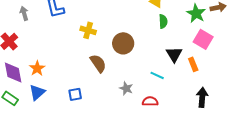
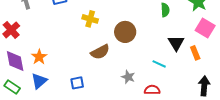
brown semicircle: (98, 63) -> (100, 52), turned 96

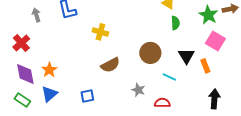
brown circle: (125, 32) -> (150, 53), moved

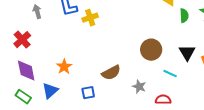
green semicircle: (175, 23) -> (184, 16), moved
yellow cross: (100, 32) -> (90, 18), moved, turned -35
brown semicircle: (110, 65) -> (111, 73), moved
orange star: (49, 70) -> (64, 67), moved

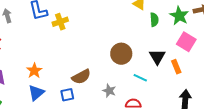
blue triangle: (50, 91) -> (36, 93), moved
blue square: (88, 93) -> (67, 95), moved

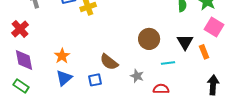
brown semicircle: (81, 77) -> (109, 62), turned 66
cyan line: (140, 78) -> (168, 63), turned -32

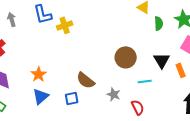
red semicircle: (161, 89) -> (138, 107), turned 63

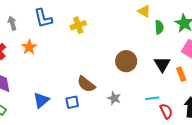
yellow cross: (65, 25) -> (78, 25), moved
orange star: (39, 74) -> (29, 47), moved
cyan line: (145, 81) -> (152, 98), moved
red semicircle: (138, 107) -> (166, 111), moved

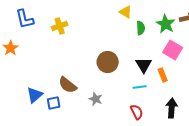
cyan line: (152, 98) -> (140, 87), moved
blue triangle: (41, 100) -> (35, 95), moved
red semicircle: (166, 111) -> (137, 112), moved

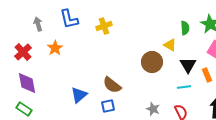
yellow triangle: (126, 12) -> (170, 45), moved
gray star: (96, 99) -> (153, 109), moved
blue square: (54, 103) -> (108, 106), moved

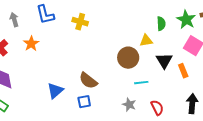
yellow cross: (104, 26) -> (80, 22), turned 35
yellow triangle: (170, 45) -> (146, 41), turned -40
cyan line: (184, 87) -> (141, 83), moved

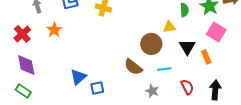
brown semicircle: (88, 81) -> (133, 67), moved
blue square: (84, 102) -> (97, 88), moved
red semicircle: (157, 108) -> (187, 87), moved

